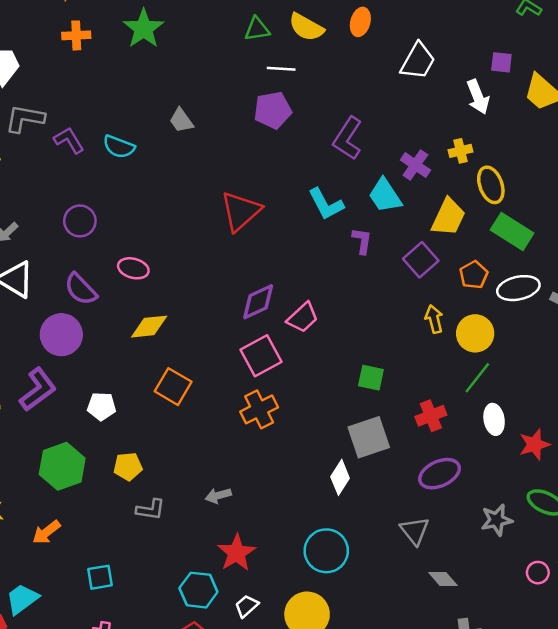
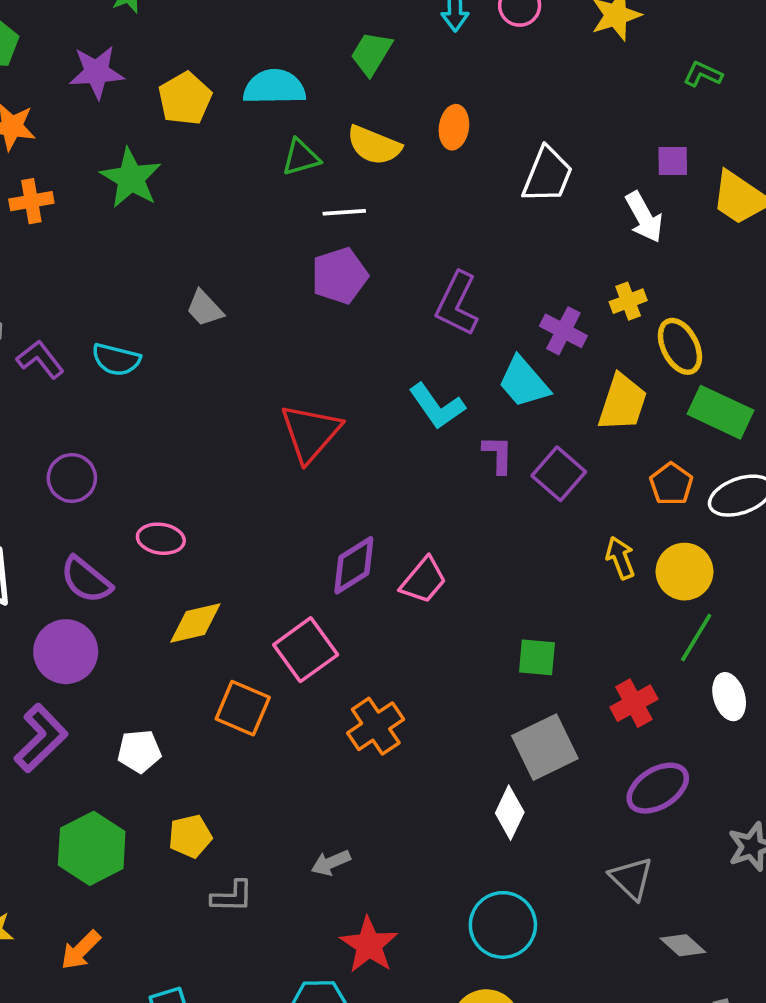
purple square: (421, 260) -> (559, 474), moved
pink square: (261, 356) -> (306, 650), moved

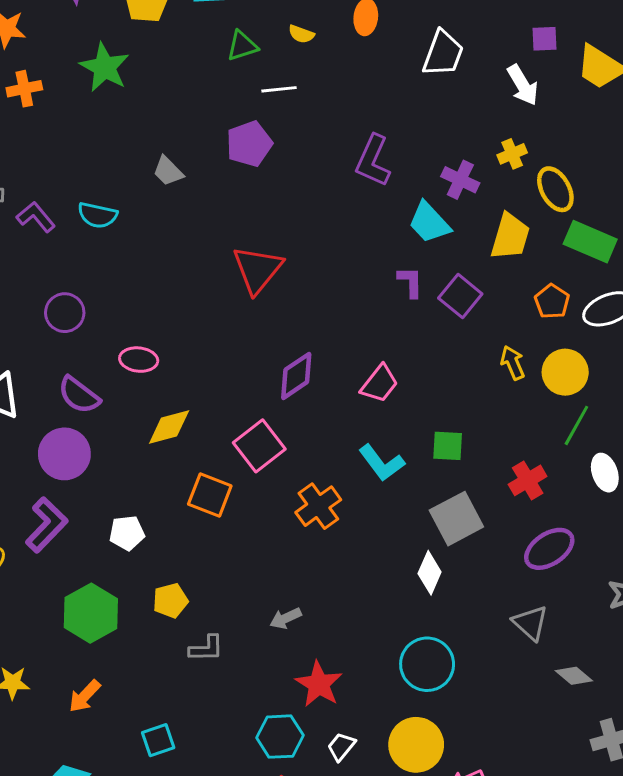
yellow semicircle: (374, 145) -> (301, 34), size x0.6
purple pentagon: (340, 276) -> (249, 144), moved
cyan L-shape: (437, 406) -> (382, 463), moved
pink trapezoid: (423, 580) -> (379, 384), moved

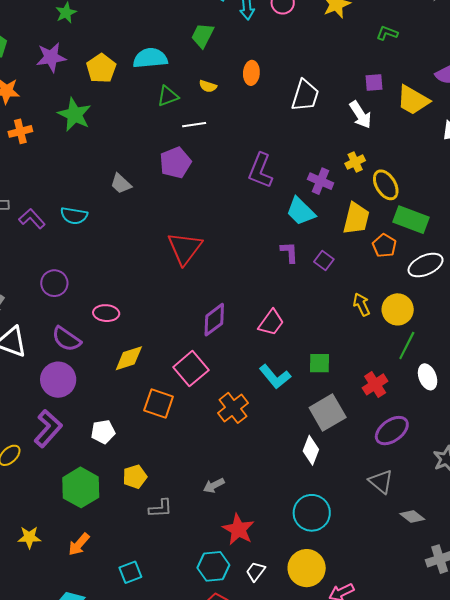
purple square: (460, 296) -> (324, 260), size x0.7
orange pentagon: (552, 301) -> (384, 246), moved

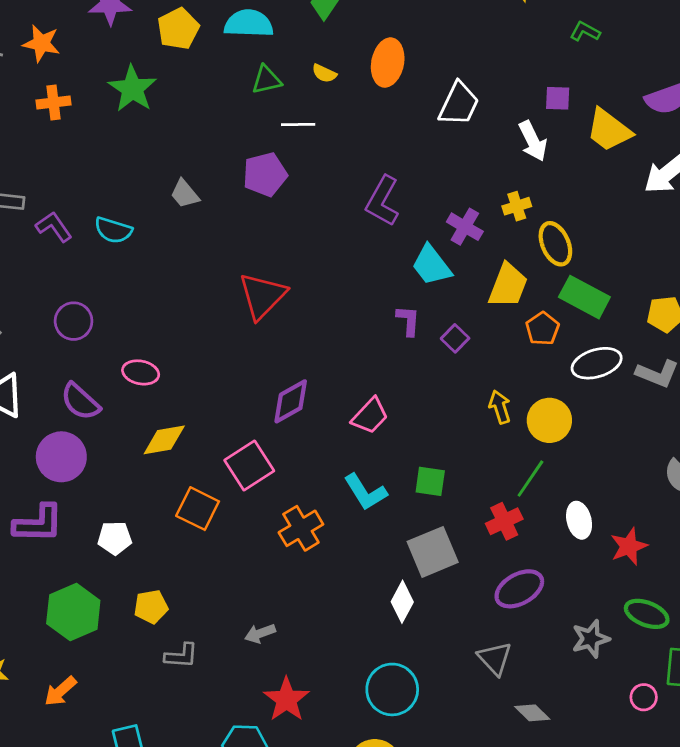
orange ellipse: (251, 73) -> (388, 63), size x1.4
green line: (407, 346) -> (530, 479), moved
purple L-shape: (48, 429) -> (38, 524), turned 42

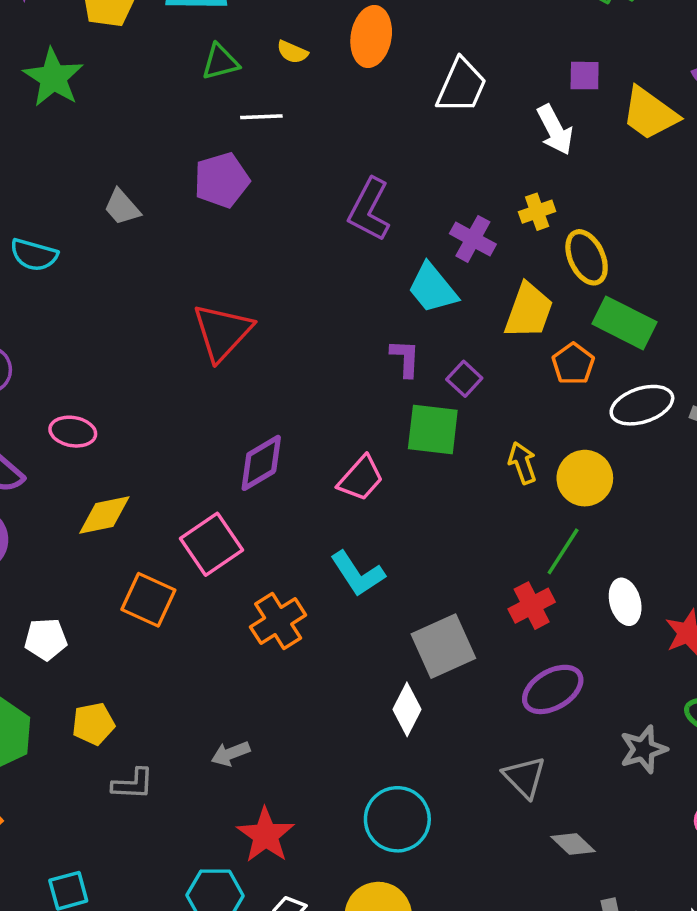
green square: (430, 481) -> (433, 429), moved, size x1.4

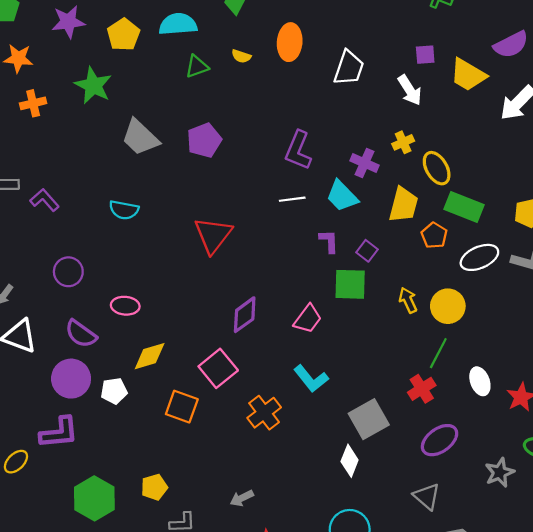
white line: (261, 117) -> (292, 199), moved
gray trapezoid: (122, 207) -> (140, 137), moved, size x1.6
cyan semicircle: (34, 255) -> (124, 210), moved
white pentagon: (46, 639) -> (114, 391), moved

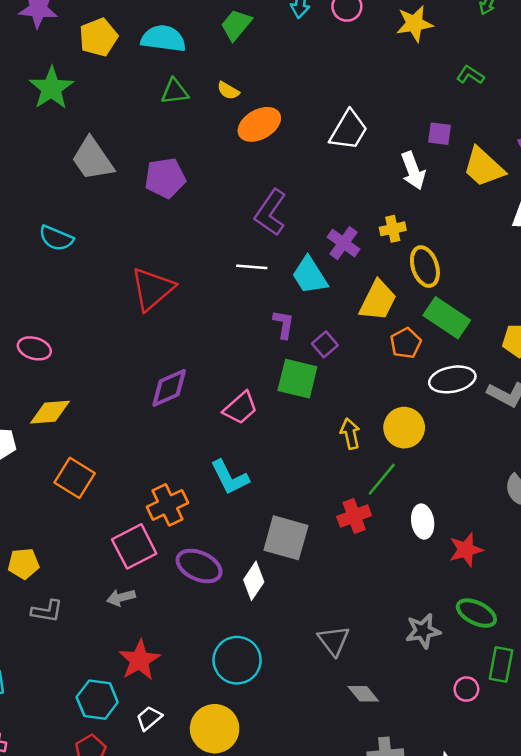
orange ellipse: (290, 42) -> (259, 124), moved, turned 44
yellow arrow: (408, 300) -> (350, 434), moved
pink square: (218, 368) -> (134, 546), moved
gray square: (369, 419) -> (286, 538), turned 33
purple ellipse: (440, 440) -> (199, 566), moved, turned 48

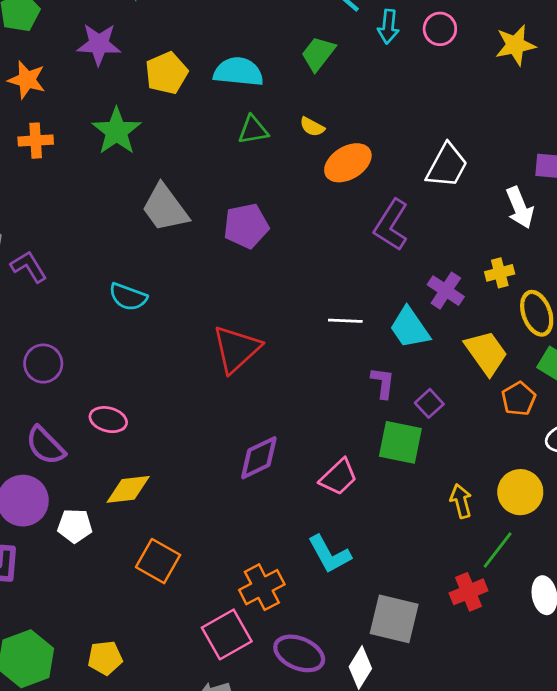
purple L-shape: (270, 212) -> (391, 225), moved
yellow trapezoid: (378, 301) -> (486, 353), turned -60

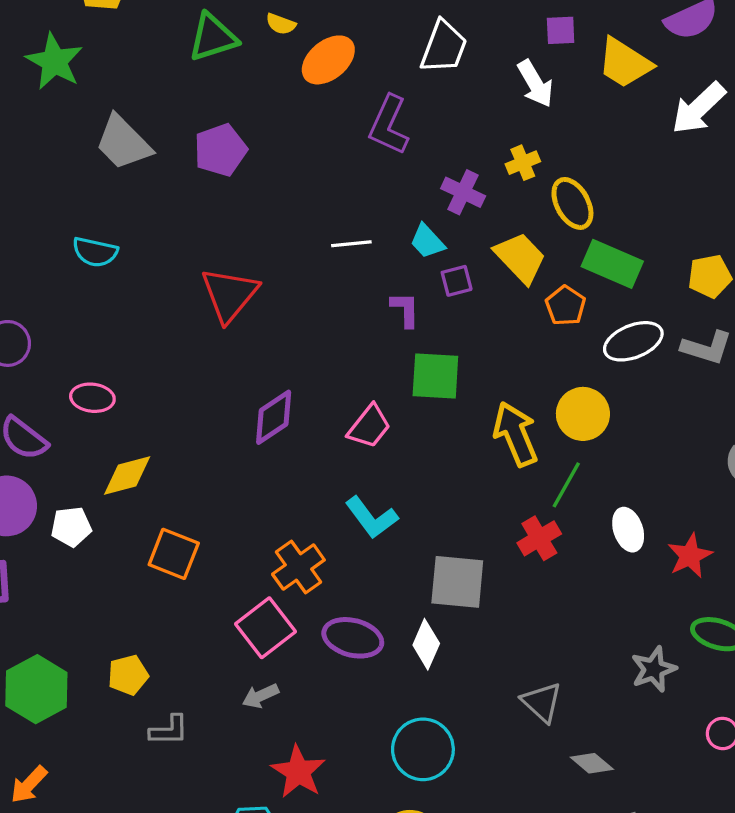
green triangle: (253, 130) -> (213, 37), size x1.4
cyan trapezoid: (410, 328) -> (427, 241), size x0.7
purple square: (429, 403) -> (457, 281), moved, turned 36
yellow arrow: (461, 501) -> (516, 434), size x1.6

